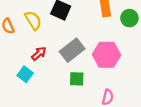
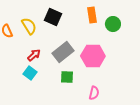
cyan square: (25, 74) -> (30, 73), moved

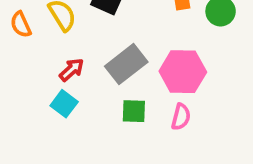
pink semicircle: (94, 93) -> (181, 117), moved

